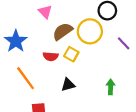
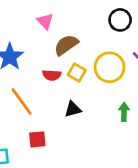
yellow circle: (90, 31) -> (110, 67), moved

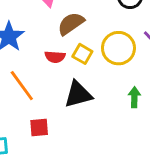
black triangle: (73, 109) -> (78, 94), size x1.5

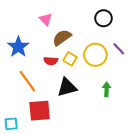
red square: (39, 127) -> (40, 111), size x1.6

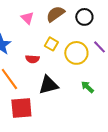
brown semicircle: (62, 38) -> (55, 14), moved
yellow square: (70, 59) -> (51, 44), moved
green arrow: (107, 89) -> (87, 87), turned -48

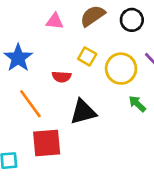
pink triangle: (27, 18) -> (55, 21), turned -40
green arrow: (87, 87) -> (137, 104), moved

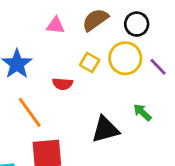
yellow circle: (121, 69) -> (125, 58), moved
black triangle: (83, 112) -> (105, 129), moved

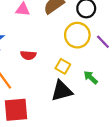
yellow square: (90, 63) -> (63, 66), moved

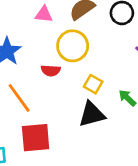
yellow circle: (77, 35) -> (73, 46), moved

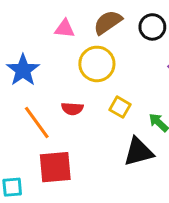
red semicircle: (51, 71) -> (72, 109), moved
black triangle: (92, 114) -> (138, 152), moved

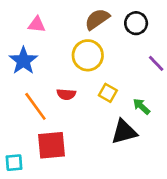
pink triangle: (65, 29) -> (37, 25), moved

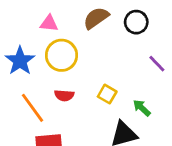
pink triangle: (37, 25) -> (49, 23), moved
yellow circle: (88, 55) -> (61, 55), moved

